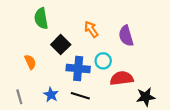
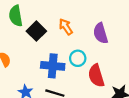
black square: (61, 45) -> (36, 31), moved
red semicircle: (122, 78) -> (96, 76), turned -100

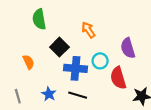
black square: (36, 31) -> (59, 47), moved
purple semicircle: (101, 33) -> (128, 48), moved

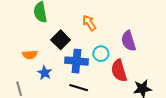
orange semicircle: (28, 62) -> (30, 55), turned 112
blue star: (49, 94) -> (45, 73), moved

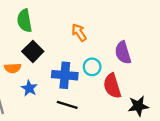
black square: (61, 40) -> (33, 51), moved

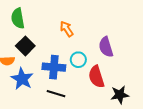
blue star: (29, 88) -> (22, 79), size x1.5

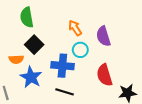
purple semicircle: (106, 47) -> (103, 36), moved
cyan circle: (78, 60) -> (80, 50), moved

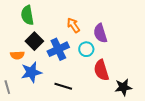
cyan circle: (80, 50) -> (86, 49), moved
blue cross: (62, 66) -> (58, 49), moved, turned -30
blue star: (31, 77) -> (31, 72), turned 30

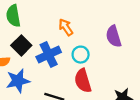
purple semicircle: (100, 33) -> (114, 36), moved
red semicircle: (101, 70) -> (83, 81), moved

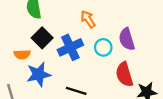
purple semicircle: (114, 36) -> (127, 39), moved
red semicircle: (83, 81) -> (124, 74), moved

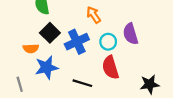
red semicircle: (124, 74) -> (110, 67), moved

